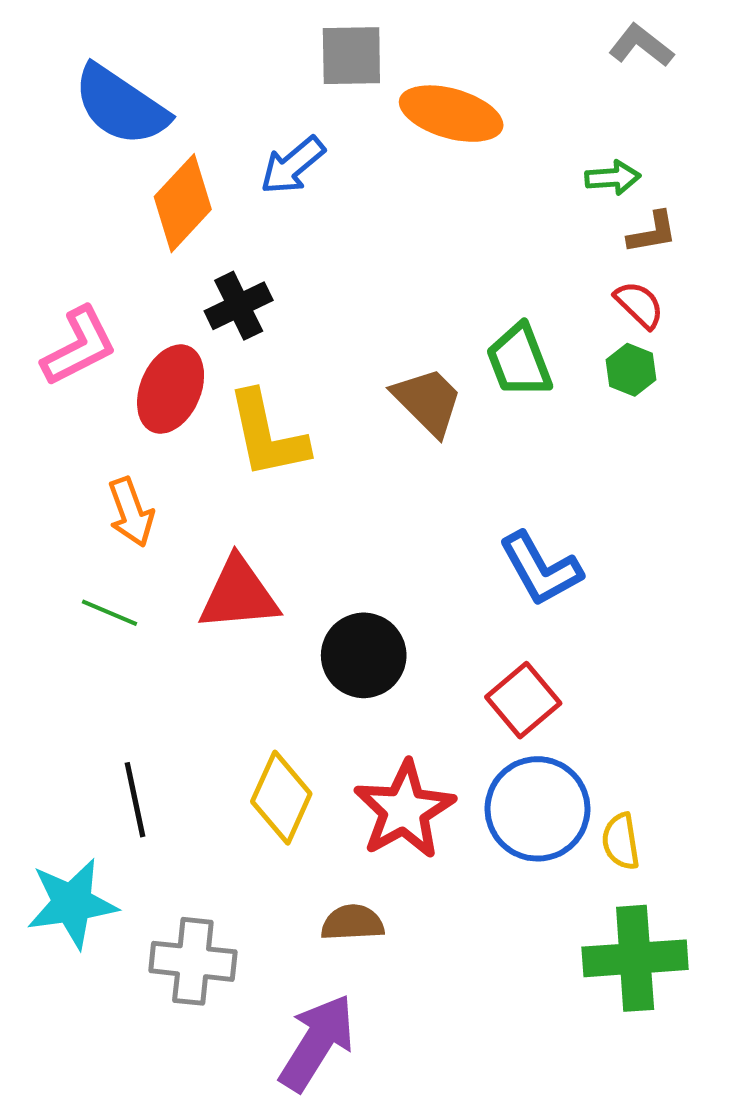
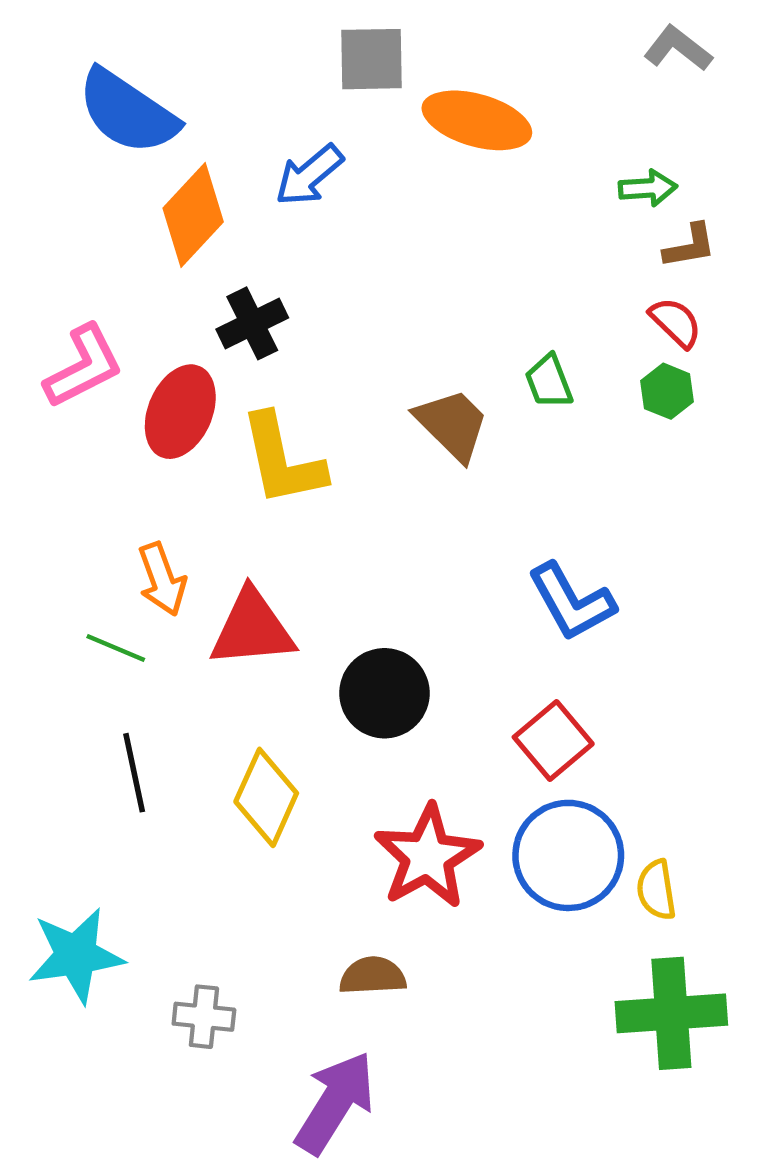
green trapezoid: (519, 361) -> (549, 382), size x0.7
orange arrow: (131, 512) -> (162, 579), moved
yellow diamond: (281, 798) -> (266, 797), moved
black line: (135, 800) -> (134, 773), moved
gray cross: (193, 961) -> (204, 1017), size x0.7

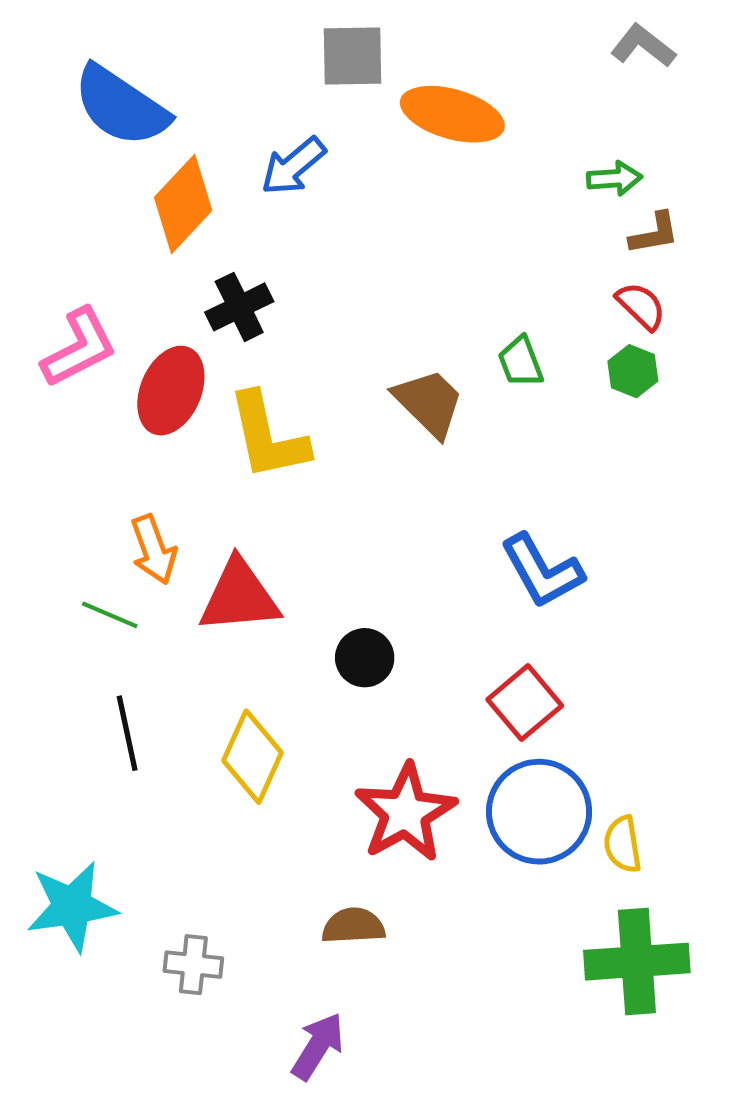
black circle: (384, 693) -> (365, 658), size x0.7
purple arrow: (335, 1103) -> (318, 1046), size x0.7

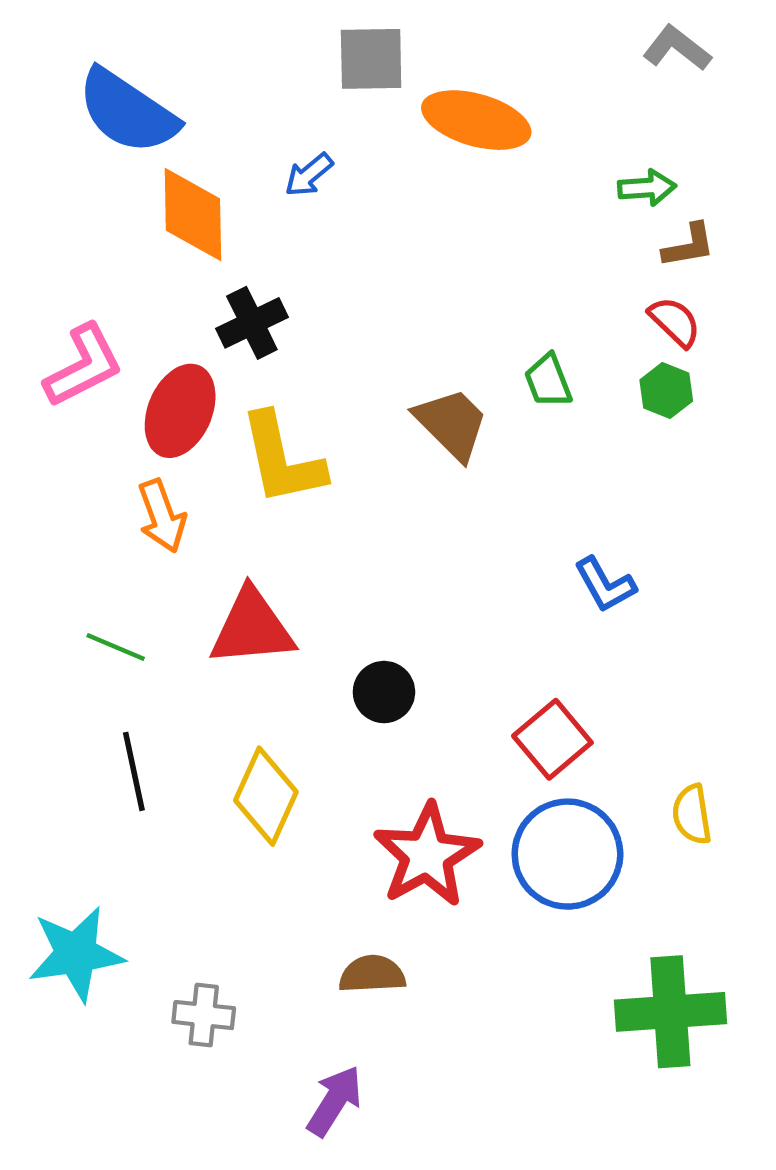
blue arrow: (293, 166) -> (309, 175), size x0.7
orange diamond: (183, 204) -> (193, 214), turned -44
orange arrow: (154, 550) -> (162, 516), moved
blue L-shape: (542, 571) -> (605, 585), moved, size x0.7
yellow semicircle: (623, 844) -> (692, 814), moved

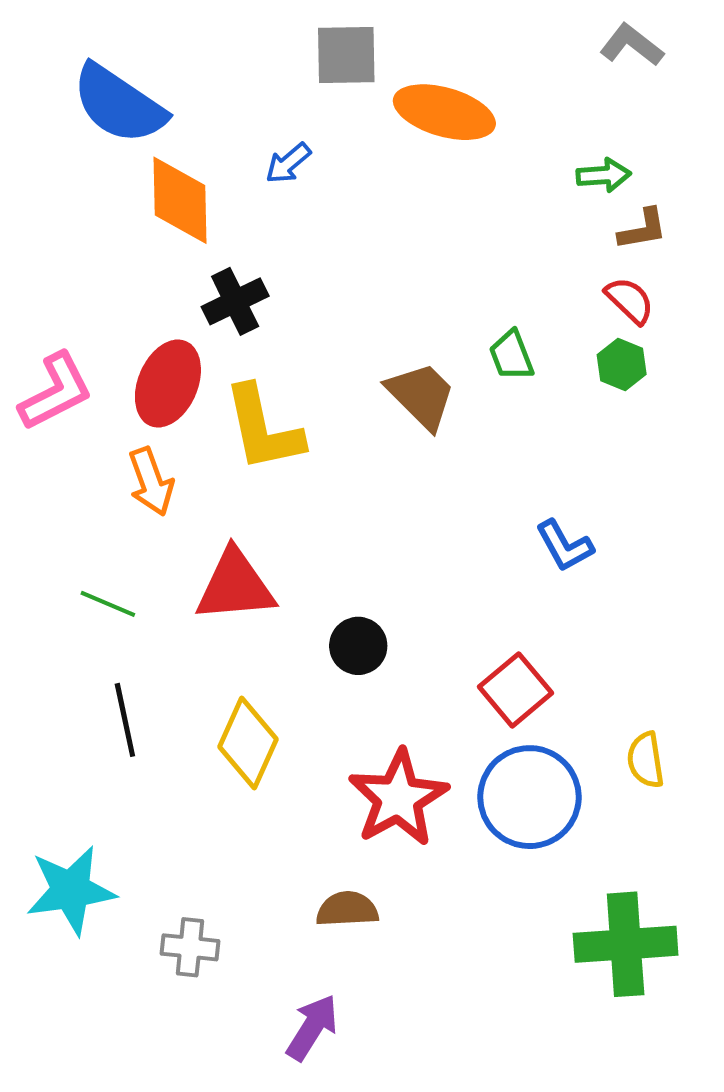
pink L-shape: (83, 366) -> (56, 392), moved

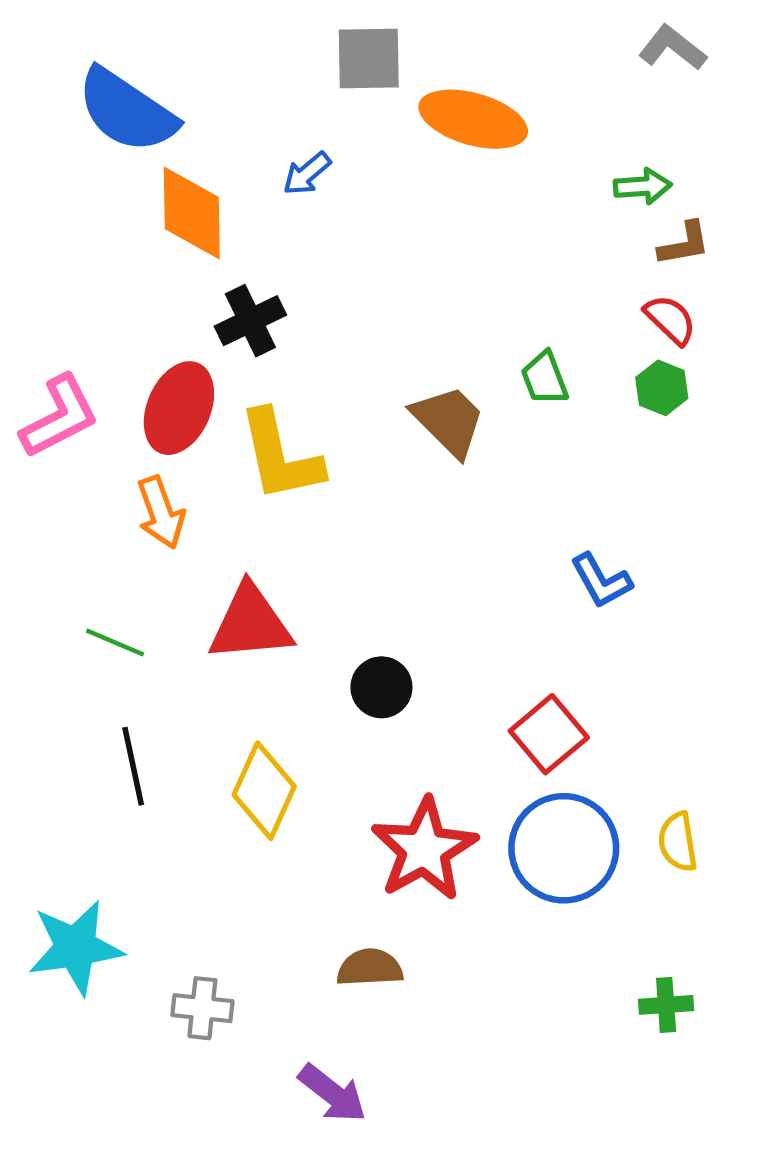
yellow semicircle: (646, 760) -> (678, 842), moved
green cross: (626, 944) -> (666, 1005), size x0.5
purple arrow: (312, 1027) -> (332, 1093), turned 96

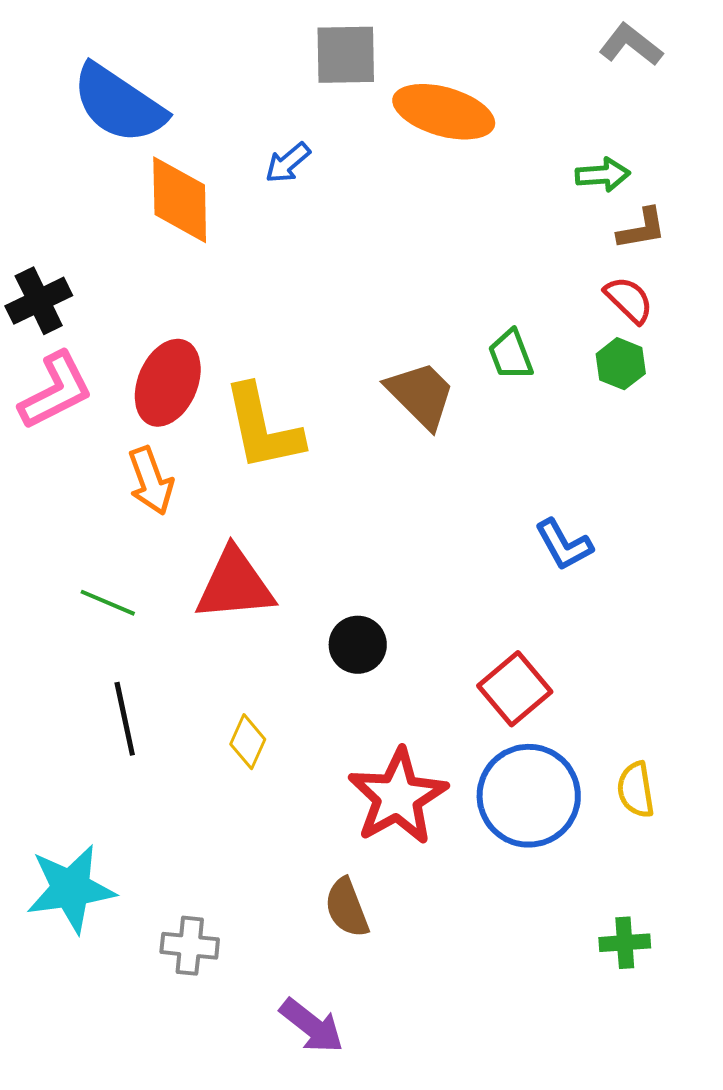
black cross: (250, 321) -> (39, 301), moved
yellow diamond: (264, 791) -> (248, 742), size x0.6
brown semicircle: (370, 968) -> (347, 908), turned -108

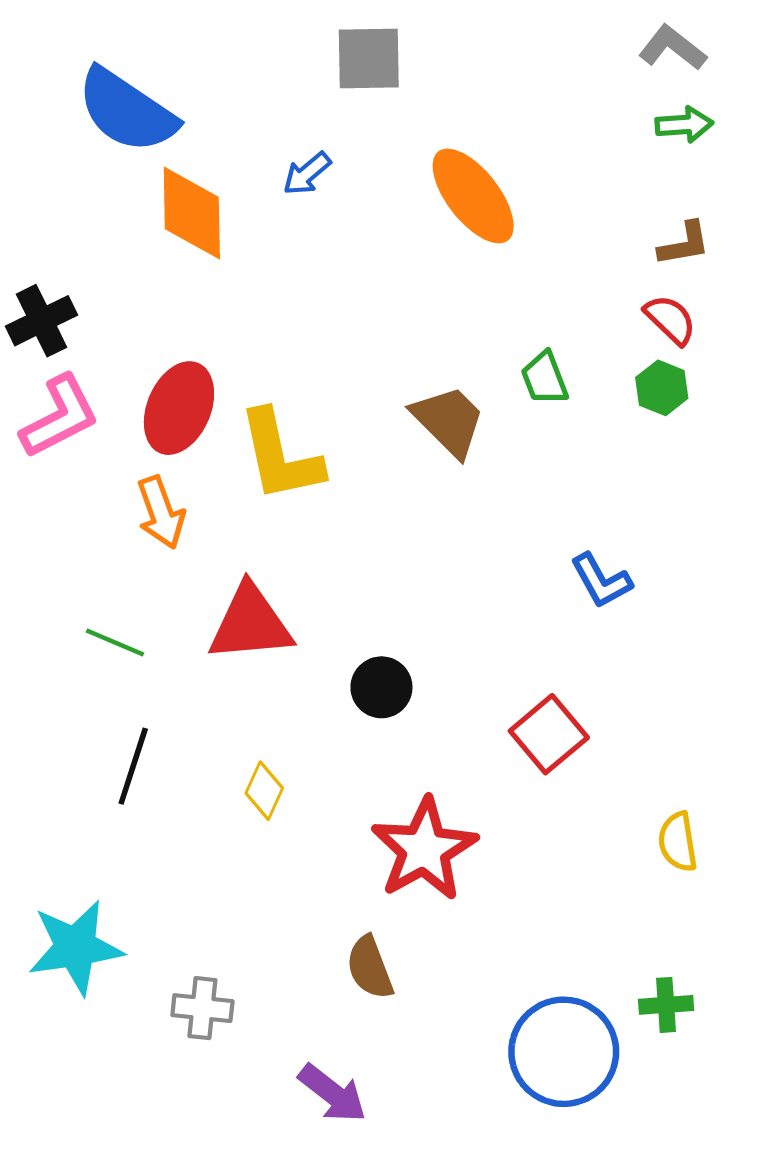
orange ellipse: (444, 112) -> (473, 196), moved, turned 36
green arrow: (603, 175) -> (684, 125), moved
black line: (125, 719) -> (133, 766), turned 30
blue circle: (529, 796) -> (564, 1052), moved

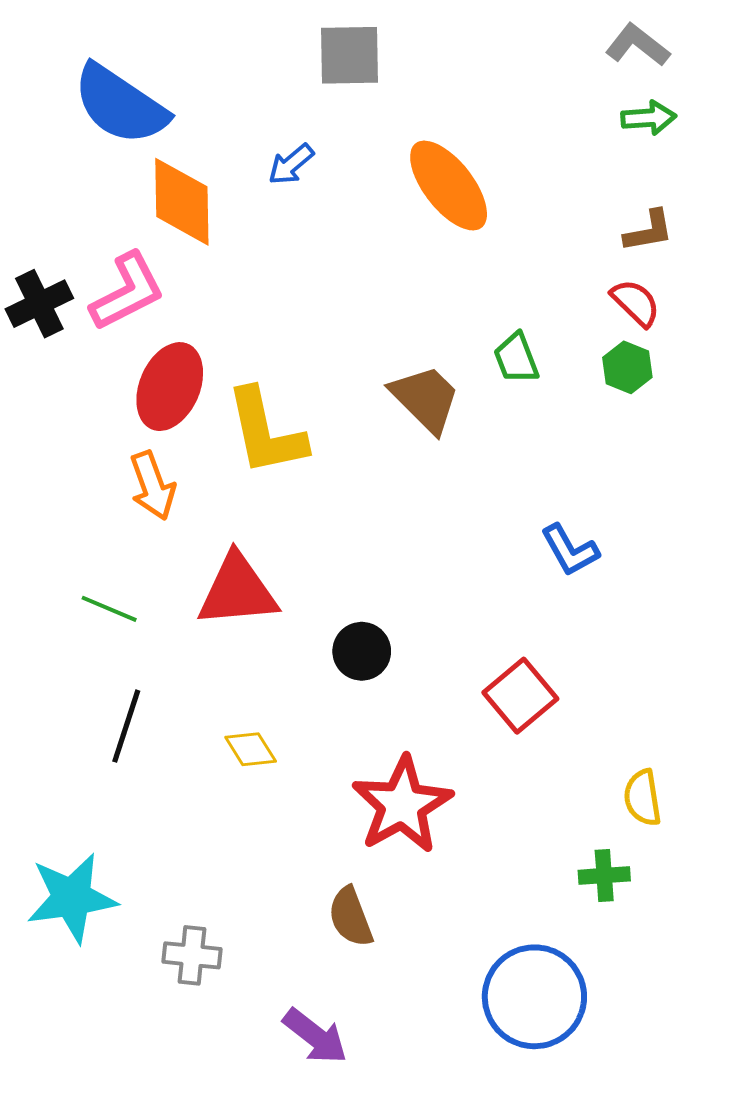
pink L-shape: (60, 417) -> (127, 292), moved
yellow diamond: (264, 791) -> (251, 749), turned -56
green cross: (666, 1005) -> (604, 876), moved

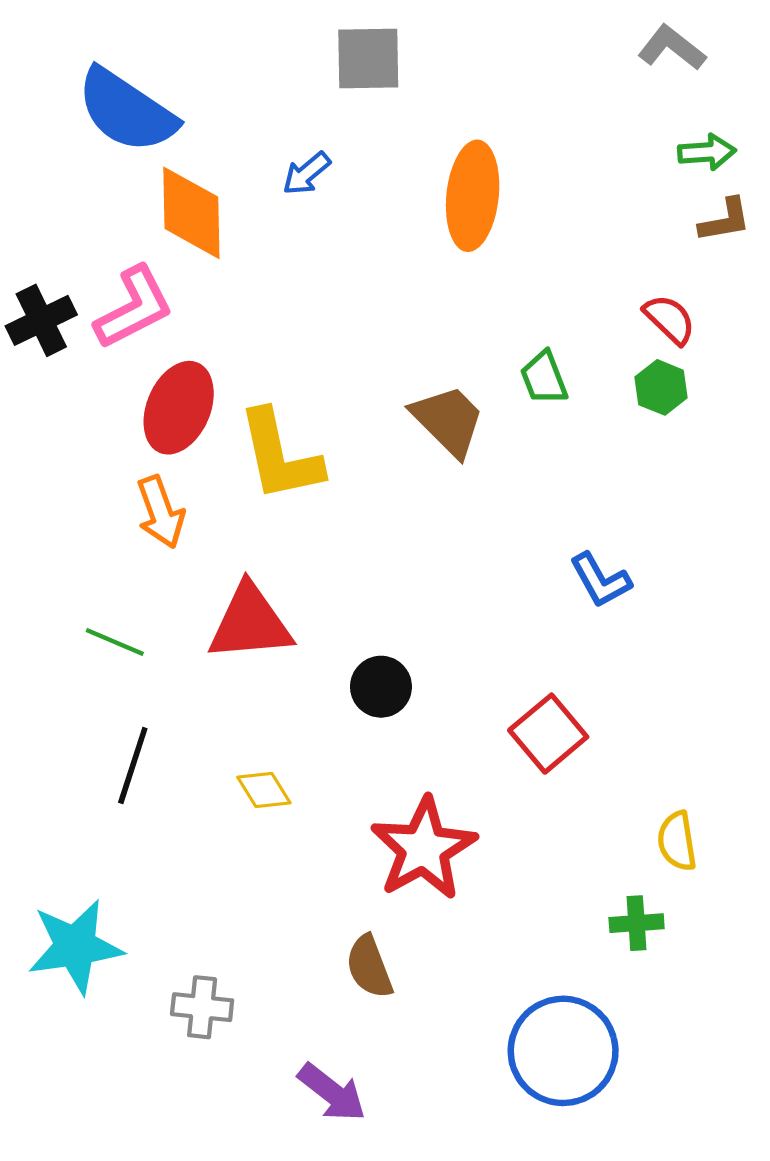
green arrow: (649, 118) -> (707, 152), moved
orange ellipse: (449, 186) -> (473, 196), turned 44
brown L-shape: (649, 231) -> (725, 220), moved

